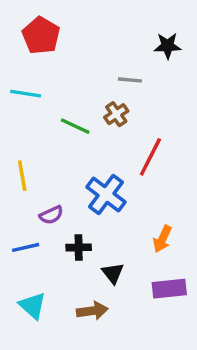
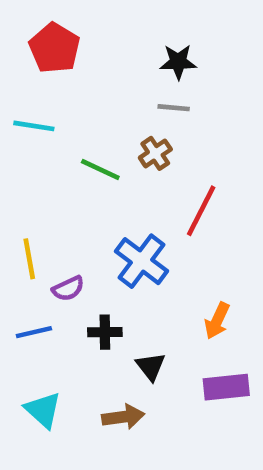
black star: (168, 46) -> (178, 62), moved
yellow line: (22, 176) -> (29, 259), moved

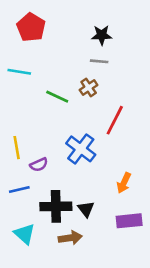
black cross: (105, 332) -> (56, 206), moved, size x1.6

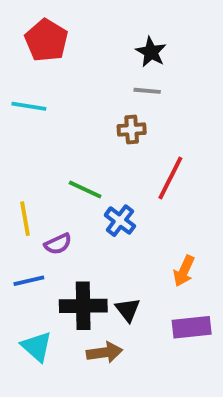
black star: (102, 35) -> (151, 52), turned 30
brown cross: (89, 87) -> (132, 130), turned 30
green line: (57, 97) -> (85, 190), moved
blue cross: (81, 149) -> (120, 221), size x0.7

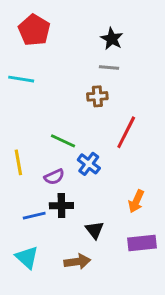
purple semicircle: (58, 244) -> (54, 177), moved
blue line: (29, 281) -> (34, 216), moved
black cross: (83, 306) -> (61, 206), moved, size x0.7

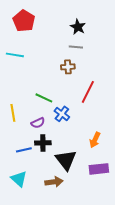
black triangle: (95, 230) -> (66, 160), size x1.6

